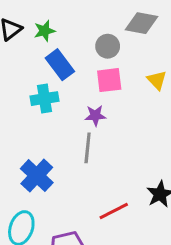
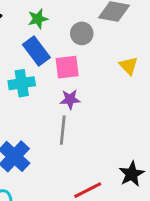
green star: (44, 31) -> (38, 19), moved
pink square: (109, 80) -> (67, 67), moved

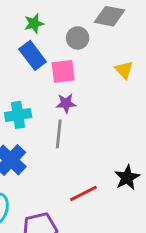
cyan cross: (22, 83) -> (18, 115), moved

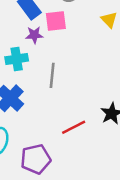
purple star: (66, 103) -> (34, 35), moved

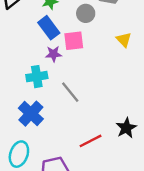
gray line: (52, 75) -> (70, 92), turned -45

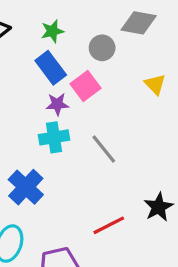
pink square: (74, 41) -> (86, 86), turned -30
cyan cross: (37, 77) -> (54, 137), moved
gray line: (70, 92) -> (104, 149), moved

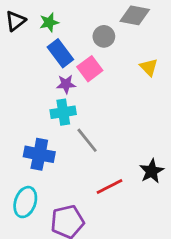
green star: (52, 31) -> (49, 22), moved
gray line: (104, 149) -> (87, 140), moved
blue cross: (26, 187) -> (39, 154), turned -32

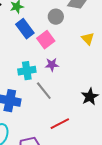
purple star: (66, 84) -> (52, 65), moved
black star: (152, 171) -> (90, 97), moved

